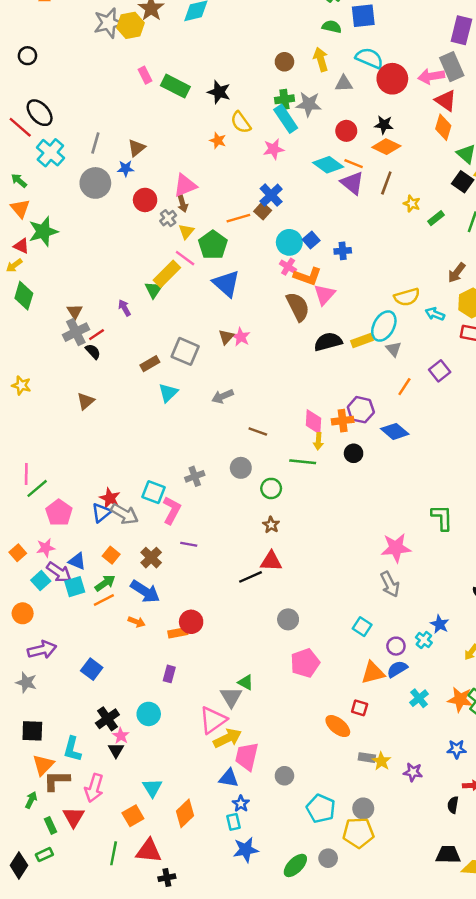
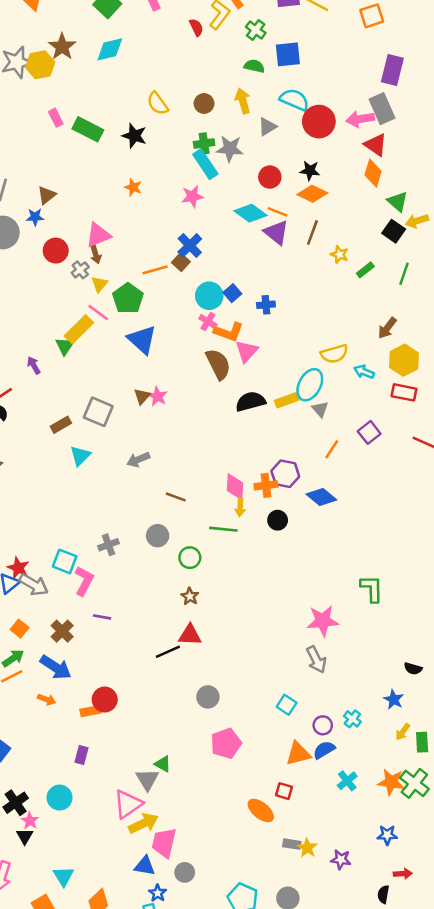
gray triangle: (344, 84) -> (267, 127), turned -30
yellow semicircle: (241, 122) -> (158, 103), moved
blue star: (440, 624) -> (394, 700), moved
gray circle: (284, 776) -> (185, 872), moved

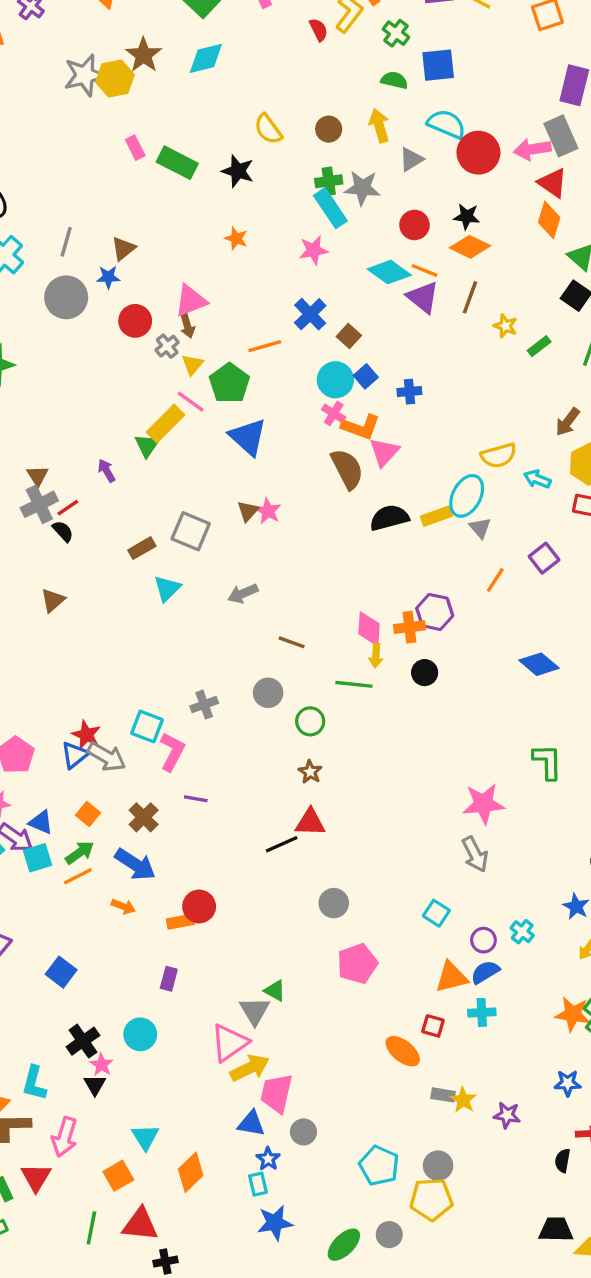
brown square: (181, 262) -> (349, 336), moved
blue diamond: (321, 497) -> (539, 664), moved
cyan cross: (347, 781) -> (482, 1012), moved, turned 36

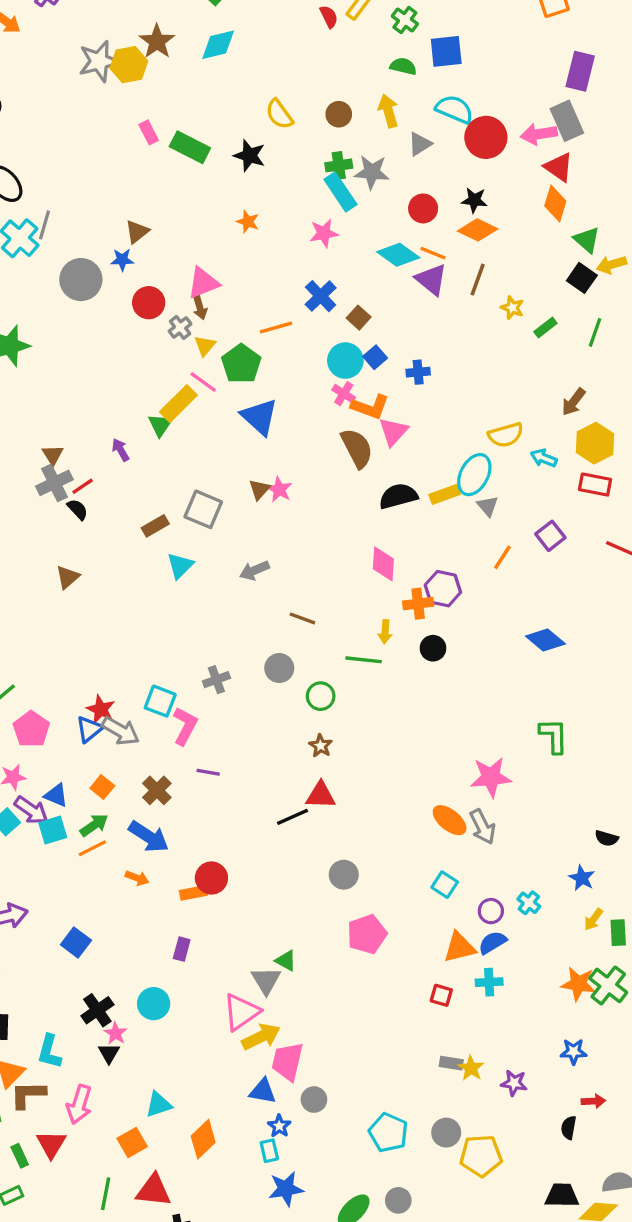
gray line: (66, 242) -> (44, 225), moved
pink diamond: (369, 629) -> (383, 564), moved
orange ellipse: (403, 1051) -> (450, 820), moved
cyan triangle: (145, 1137) -> (159, 1104), turned 44
yellow pentagon: (431, 1199) -> (481, 1156), moved

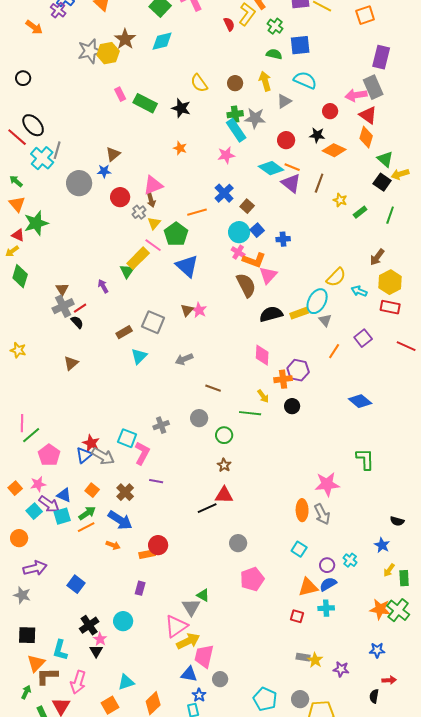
red circle: (486, 137) -> (330, 111), moved, size x0.6
orange diamond: (478, 230) -> (334, 150), moved
yellow semicircle: (506, 435) -> (336, 277), turned -30
yellow arrow: (385, 632) -> (263, 396), turned -40
orange ellipse: (450, 820) -> (302, 510), turned 50

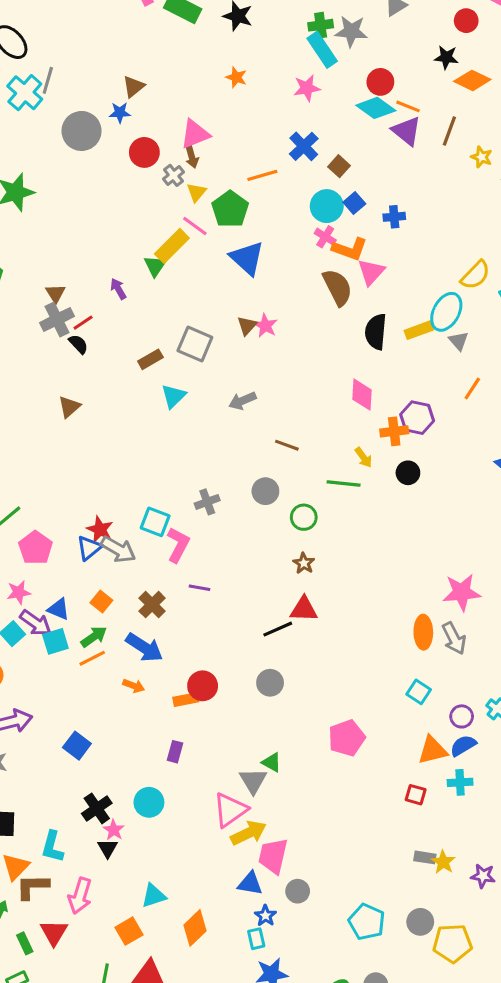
red circle: (286, 140) -> (380, 82), moved
black semicircle: (271, 314) -> (376, 332), turned -70
gray circle: (238, 543) -> (270, 683), moved

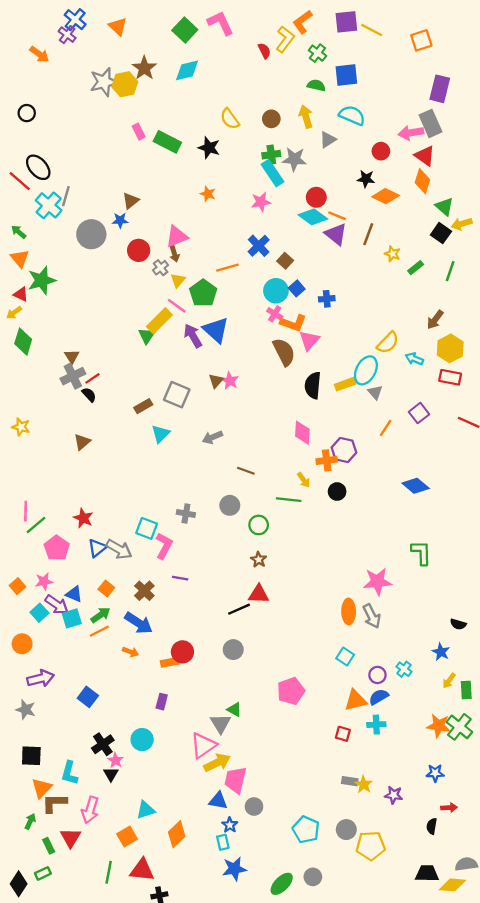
purple arrow: (118, 289) -> (193, 336), moved, size x1.5
gray cross: (207, 502) -> (186, 513), turned 30
red star: (100, 529) -> (83, 518), moved

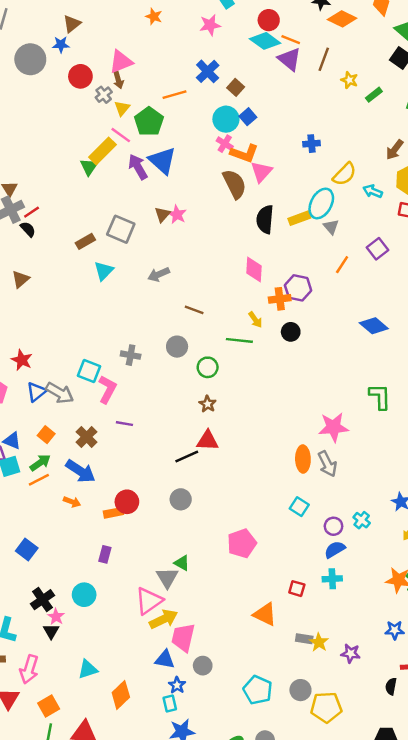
blue cross: (327, 299) -> (311, 144), moved
orange triangle: (356, 700) -> (265, 614), moved, turned 40
orange square: (127, 836) -> (49, 706), moved

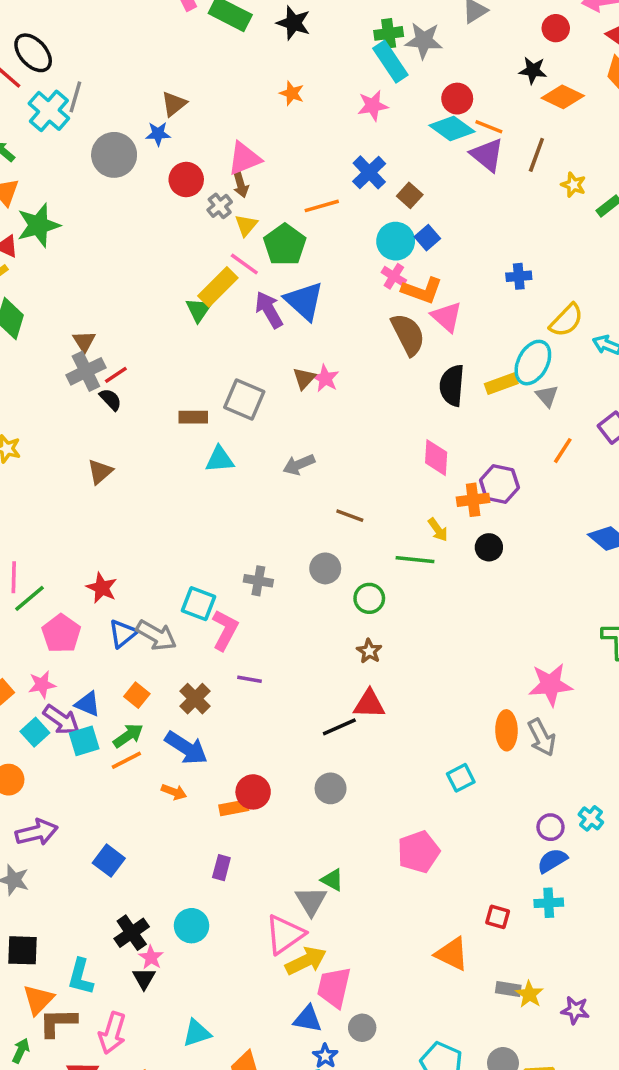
pink triangle: (261, 172) -> (447, 317), turned -30
brown rectangle: (85, 241) -> (193, 417), turned 30
cyan triangle: (104, 271) -> (220, 459), turned 40
cyan square: (299, 507) -> (461, 778), moved, turned 30

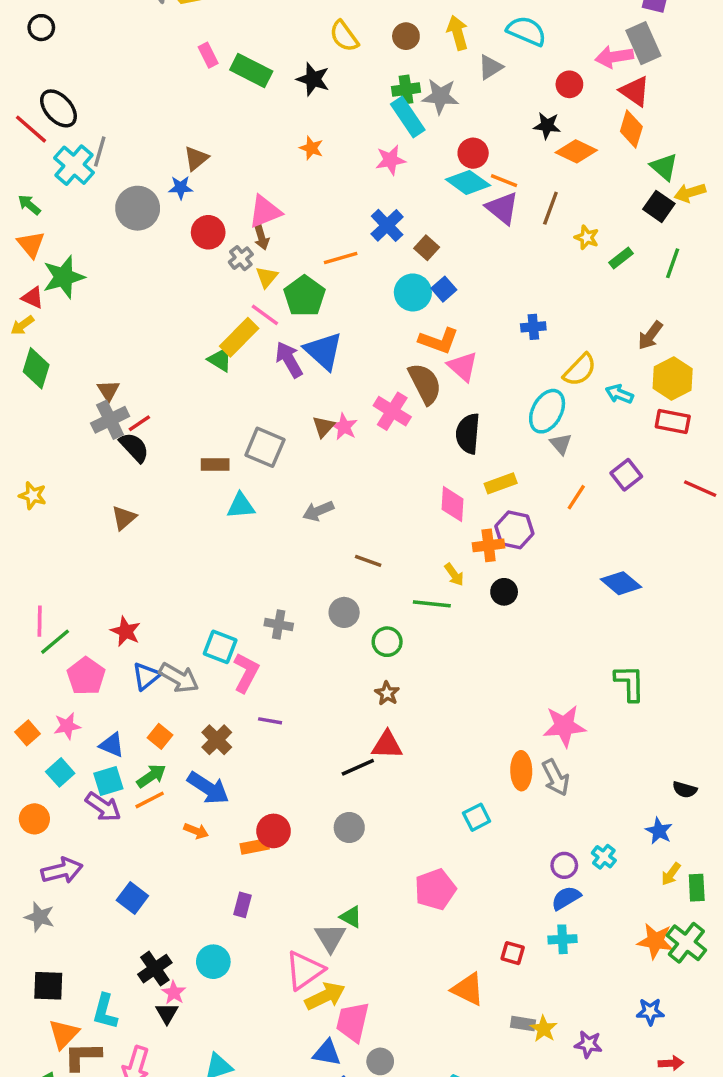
pink cross: (394, 276) -> (392, 411), moved, size x1.5
green triangle: (199, 310) -> (220, 360), turned -32
yellow rectangle: (501, 384) -> (501, 483), moved
black semicircle: (111, 399) -> (134, 447), size x1.4
purple arrow: (61, 720) -> (103, 807), moved

